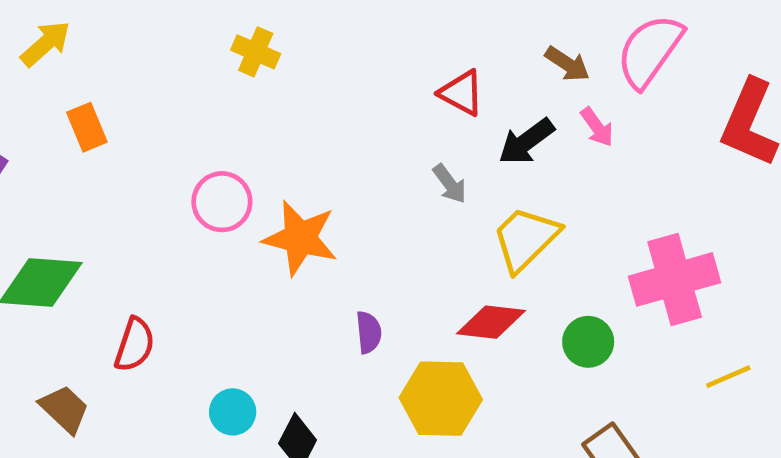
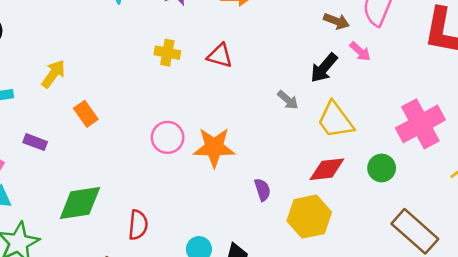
red triangle: (461, 93) -> (220, 56), moved
yellow trapezoid: (526, 239) -> (335, 120), turned -69

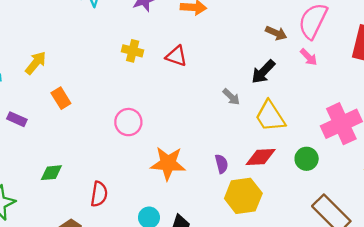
pink arrow: (360, 51) -> (309, 57), moved
orange star: (214, 147) -> (168, 163), moved
purple semicircle: (262, 190) -> (221, 164), moved
green diamond: (80, 203) -> (51, 173), size x0.6

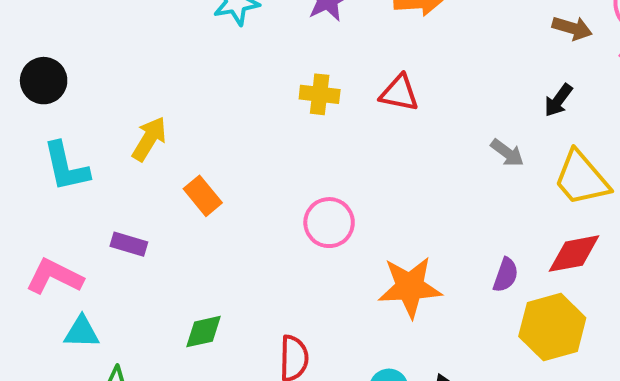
black arrow: (263, 72) -> (558, 100), size x0.7
purple semicircle: (221, 164) -> (506, 275), turned 42

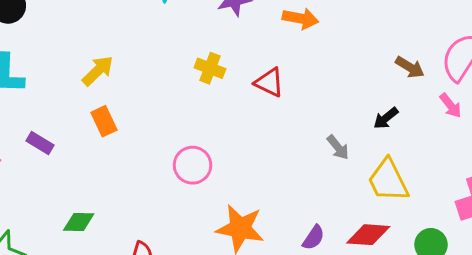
yellow arrow: (149, 139) -> (98, 71), moved

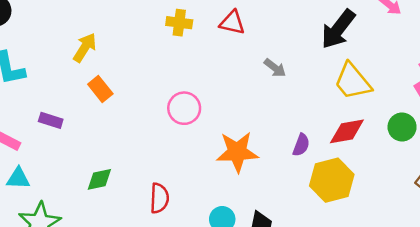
black arrow: (386, 118) -> (338, 29), size x1.8
gray arrow: (338, 147) -> (275, 68), moved

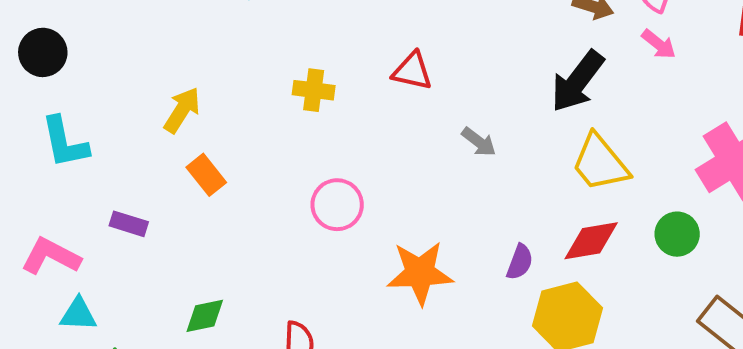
yellow cross: (179, 23) -> (314, 90), moved

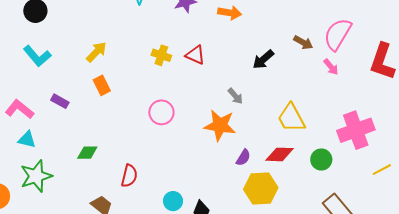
red triangle: (412, 71) -> (195, 55), moved
black arrow: (577, 81) -> (263, 59), moved, size x0.7
cyan L-shape: (65, 142) -> (37, 56), turned -40
orange star: (420, 273) -> (220, 125), moved

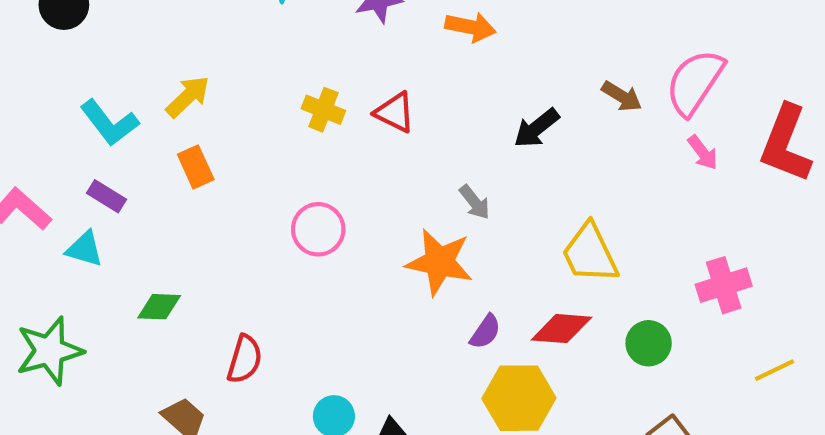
cyan L-shape: (37, 56) -> (109, 123), moved
pink arrow: (331, 67) -> (703, 153), moved
pink cross: (356, 130) -> (724, 285), size x0.7
cyan triangle: (27, 140) -> (85, 249), moved

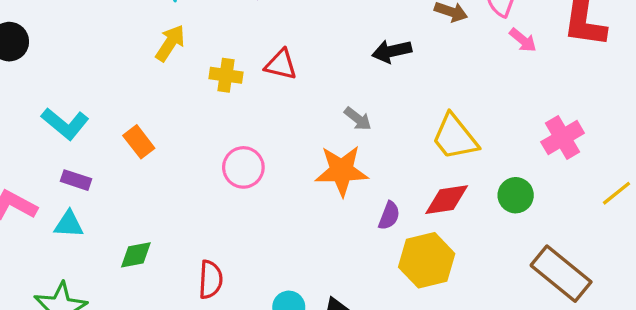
yellow arrow: (188, 97) -> (170, 43), moved
black arrow: (537, 128) -> (392, 51), turned 39

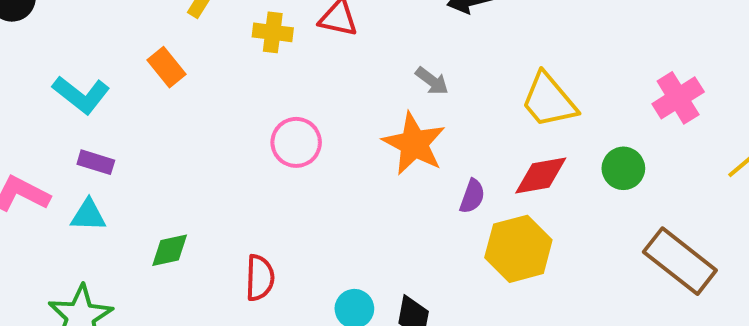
orange rectangle: (139, 142) -> (167, 67), moved
orange star: (342, 171) -> (414, 144), turned 30

